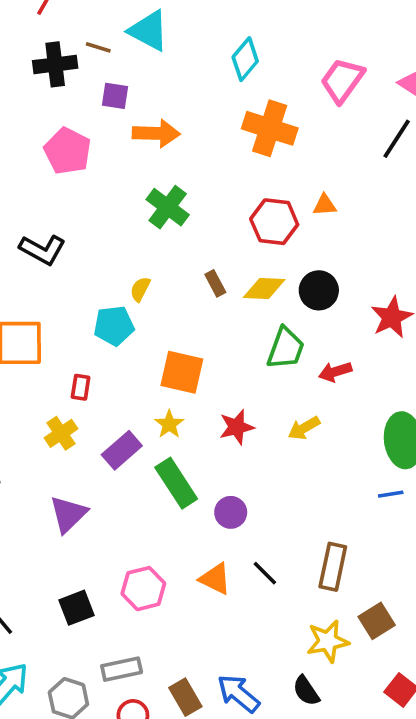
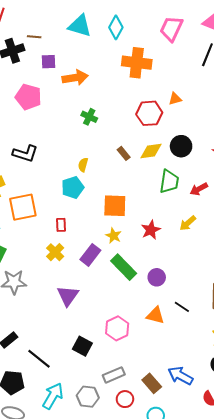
cyan triangle: (149, 31) -> (80, 26), moved
green cross: (168, 207) -> (89, 117), size x0.7
black square: (76, 608) -> (82, 346), turned -30

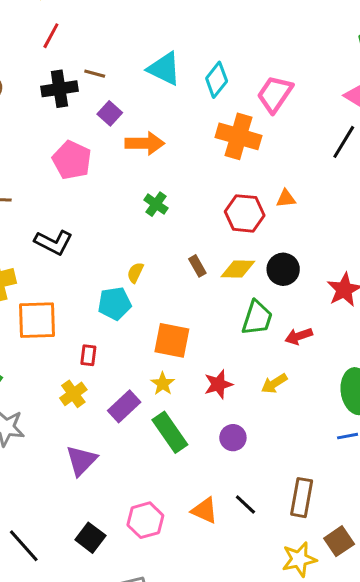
pink trapezoid: (171, 29) -> (275, 94), moved
purple square: (49, 62) -> (110, 113), turned 35
purple circle: (157, 277) -> (233, 438), moved

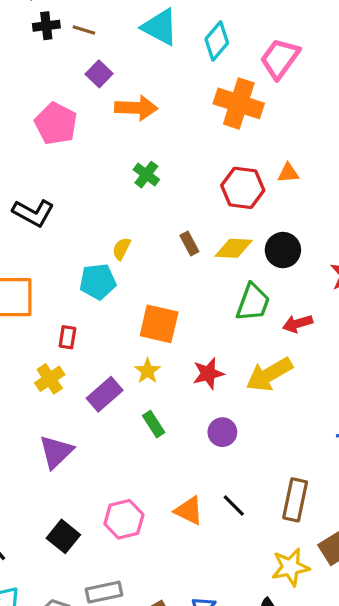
black cross: (59, 89) -> (46, 26), moved, size x0.7
yellow arrow: (274, 383) -> (269, 374), size x1.6
green rectangle: (170, 432) -> (154, 424), size x0.6

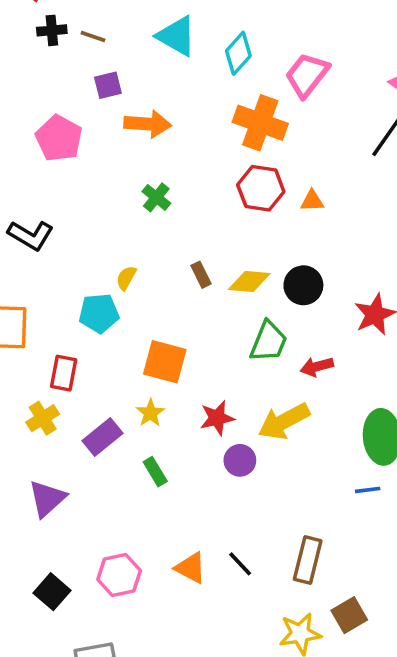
purple square: (99, 74) -> (108, 85), turned 30
red hexagon: (243, 188) -> (261, 188), moved
red rectangle: (67, 337) -> (64, 373), size x1.4
purple circle: (222, 432) -> (240, 460), moved

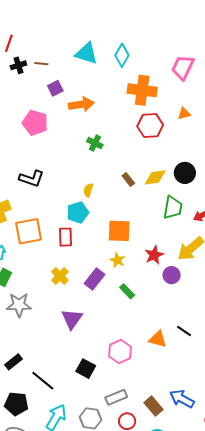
pink trapezoid: (307, 75) -> (183, 67), moved
orange triangle: (312, 201) -> (184, 114), moved
red rectangle: (64, 373) -> (65, 237), moved

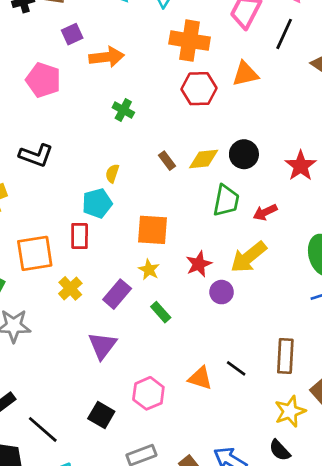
orange triangle: (184, 114) -> (245, 74), size x1.5
orange square: (29, 231) -> (35, 253), moved
purple triangle: (72, 319) -> (102, 346), moved

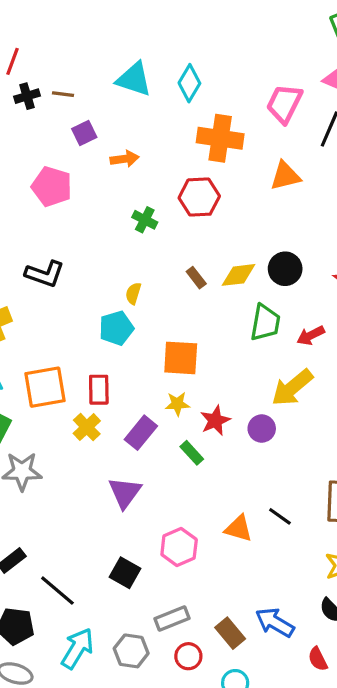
orange arrow: (107, 57) -> (125, 159), size x0.7
red hexagon: (199, 89) -> (199, 197), moved
red rectangle: (80, 236) -> (99, 390), moved
red star: (199, 264) -> (215, 421), moved
yellow star: (149, 270) -> (177, 404), turned -30

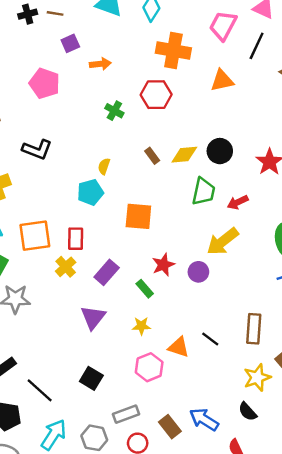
yellow star: (177, 404) -> (141, 326), moved
pink hexagon: (179, 547) -> (149, 367), moved

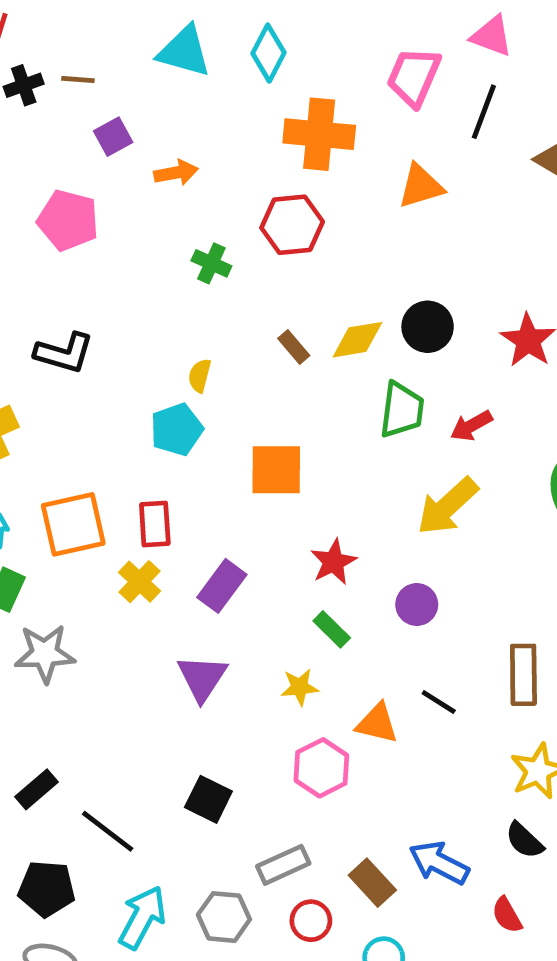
purple circle: (198, 272) -> (417, 605), moved
green rectangle: (145, 289) -> (332, 629), moved

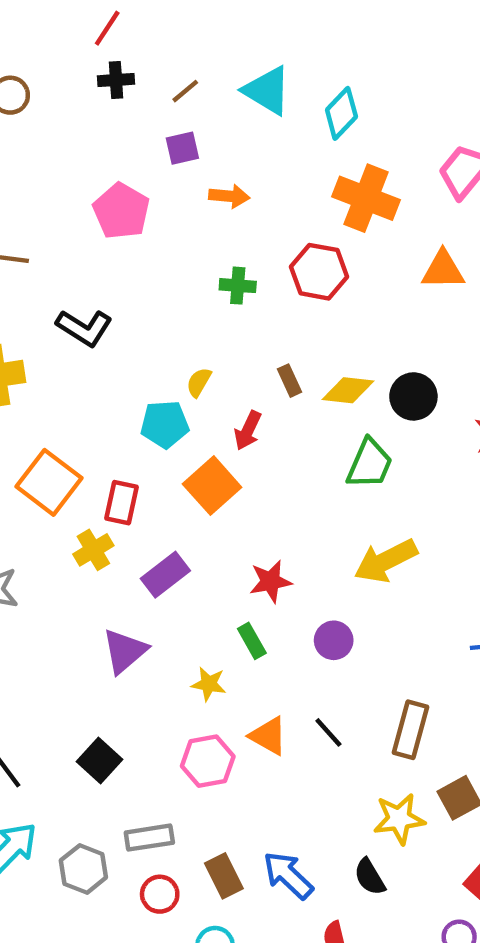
brown line: (78, 79) -> (185, 91), moved, turned -60
green cross: (211, 263) -> (238, 286), turned -36
red arrow: (471, 426) -> (248, 430), moved, turned -51
orange square: (276, 470) -> (212, 486), moved, turned 32
orange square: (73, 524) -> (49, 482), turned 34

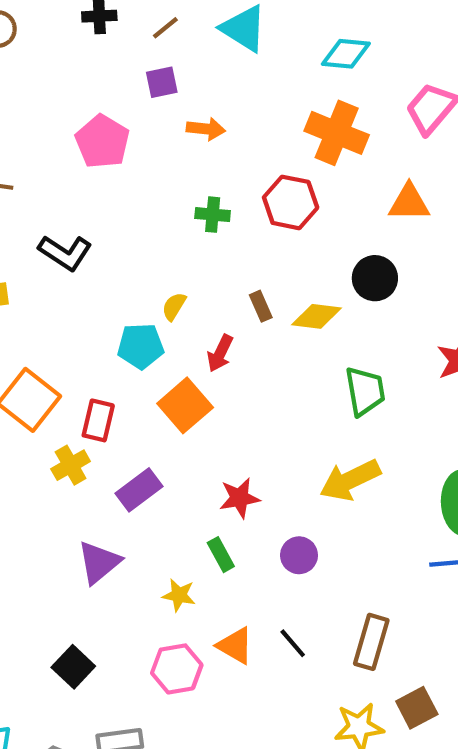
cyan diamond: (341, 113) -> (346, 54), moved, turned 51
black circle: (413, 396) -> (375, 278), moved
green trapezoid: (370, 464) -> (365, 391), moved, turned -34

